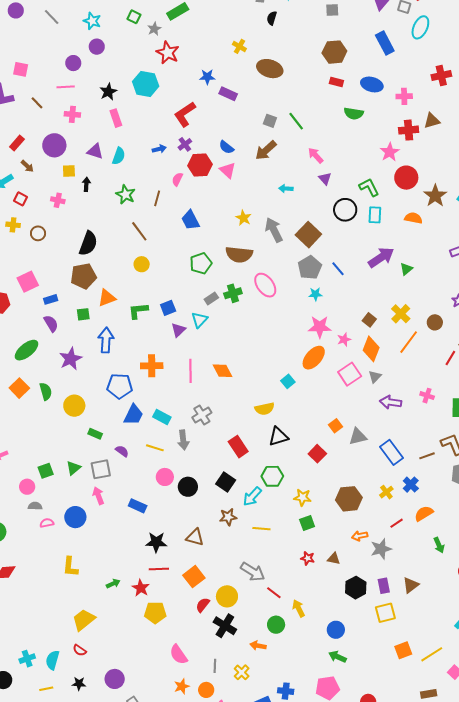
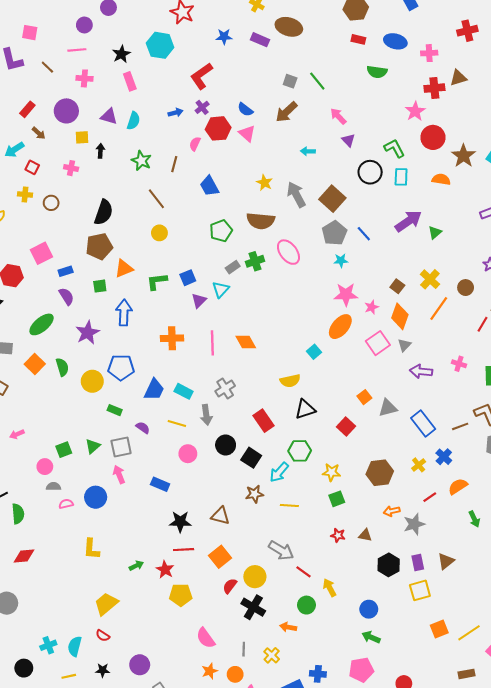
purple rectangle: (228, 94) -> (260, 40), moved
blue pentagon: (120, 386) -> (121, 367), moved
black circle: (188, 487) -> (226, 445), moved

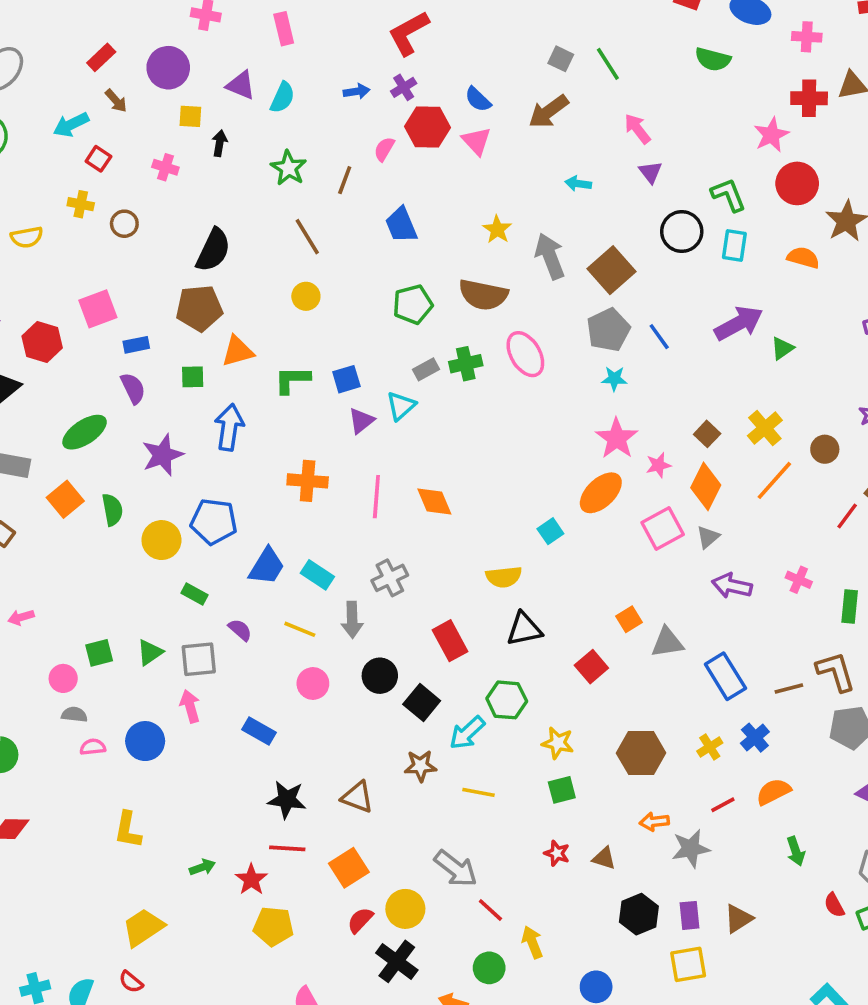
pink star: (346, 294) -> (617, 438), turned 30

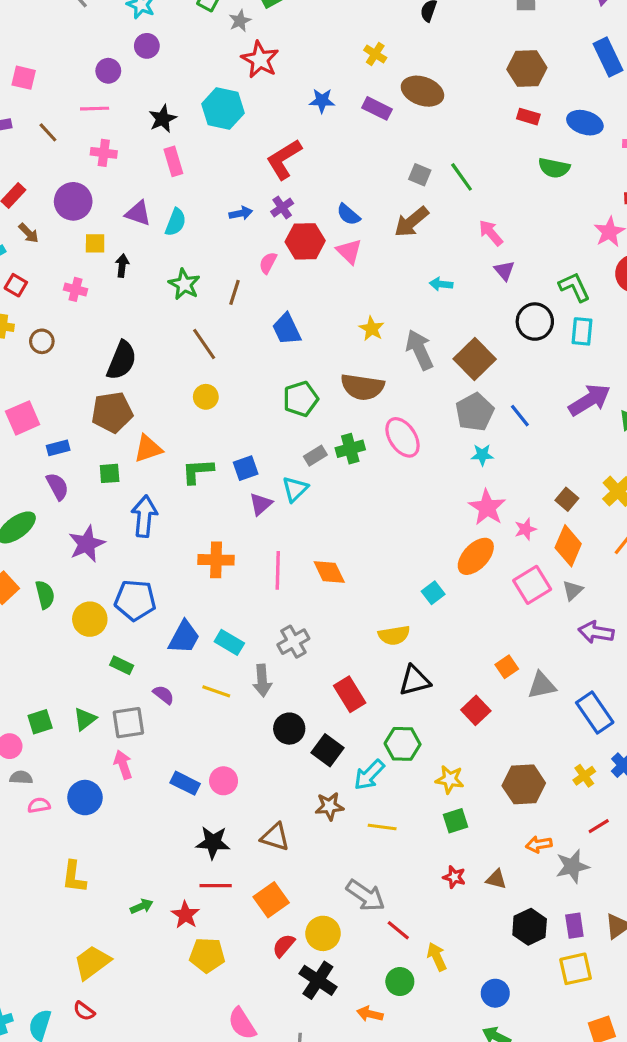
pink circle: (313, 684) -> (224, 781), moved

